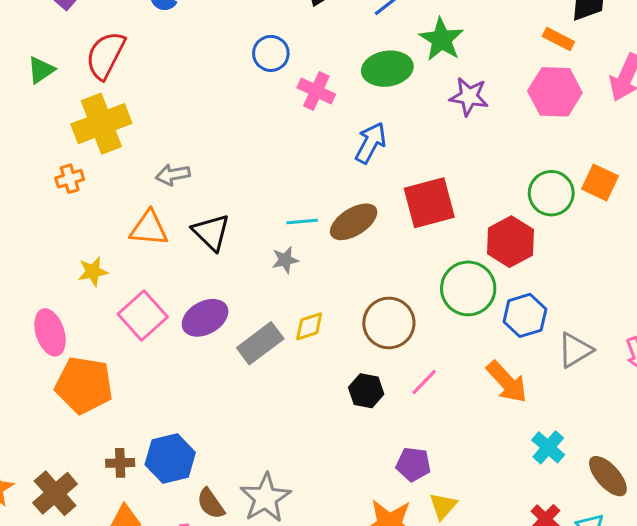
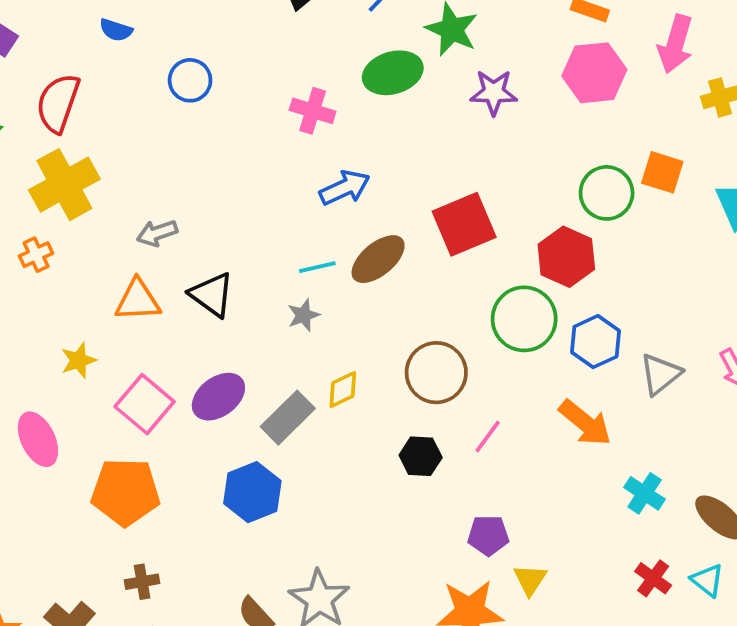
blue circle: (271, 53) -> (190, 80), moved
blue arrow: (371, 143) -> (345, 188), moved, turned 45
orange pentagon: (84, 385) -> (125, 492), moved
blue hexagon: (170, 458) -> (252, 492), moved

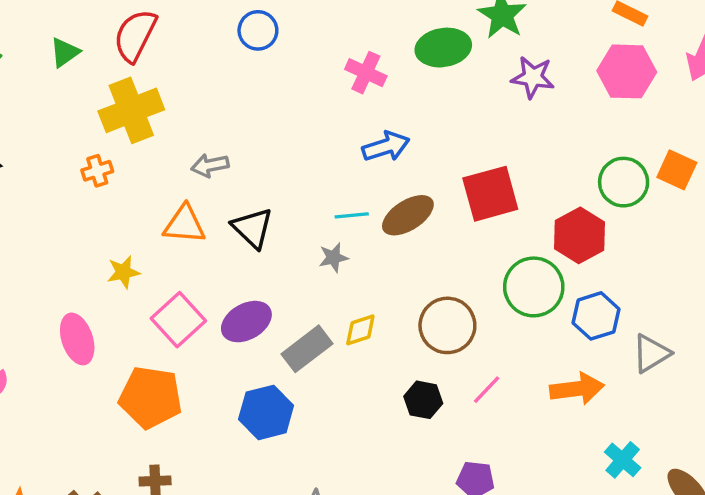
orange arrow: (585, 423) -> (577, 389), turned -54

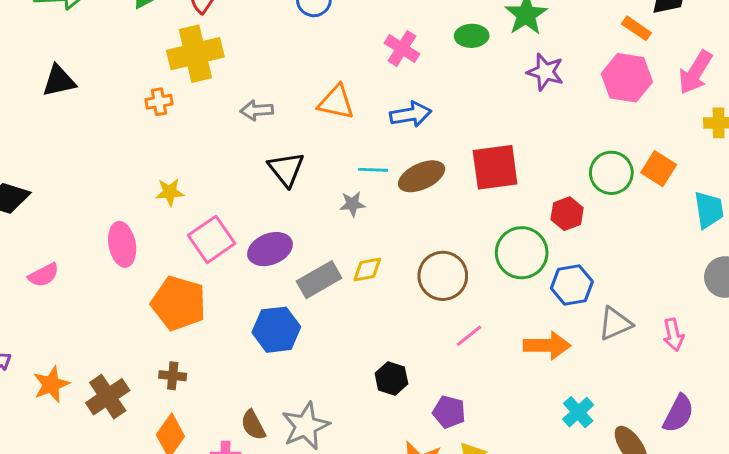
green ellipse: (443, 48) -> (472, 36), size x0.7
orange triangle: (184, 224) -> (336, 102), moved
red hexagon: (579, 235) -> (567, 214), size x0.7
black hexagon: (423, 400) -> (391, 379), moved

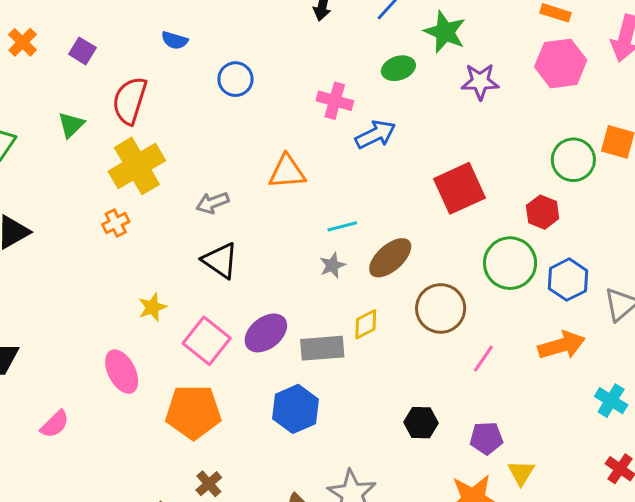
blue arrow: (411, 114) -> (375, 135), moved
black triangle: (286, 169) -> (220, 261), moved
brown ellipse: (422, 176) -> (390, 258), moved
gray rectangle: (319, 280) -> (322, 348), turned 42
brown cross: (173, 376) -> (209, 484), turned -30

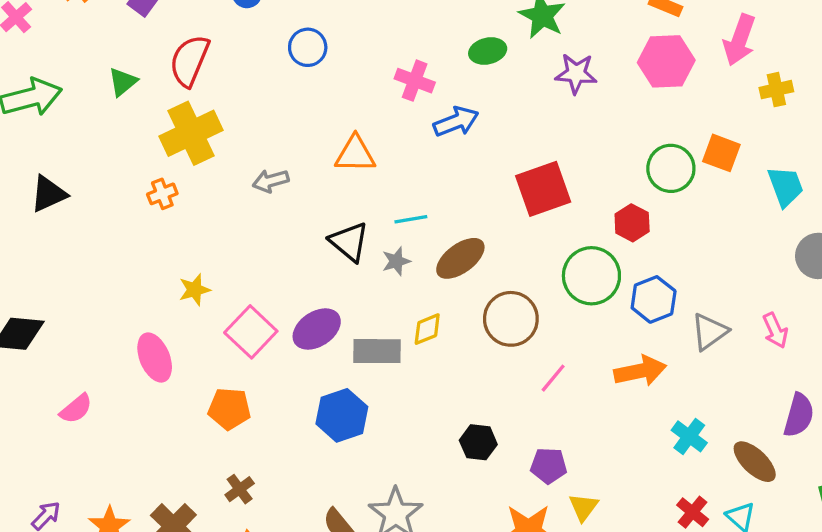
black triangle: (220, 261) -> (349, 242), moved
orange pentagon: (193, 412) -> (229, 409), size x0.7

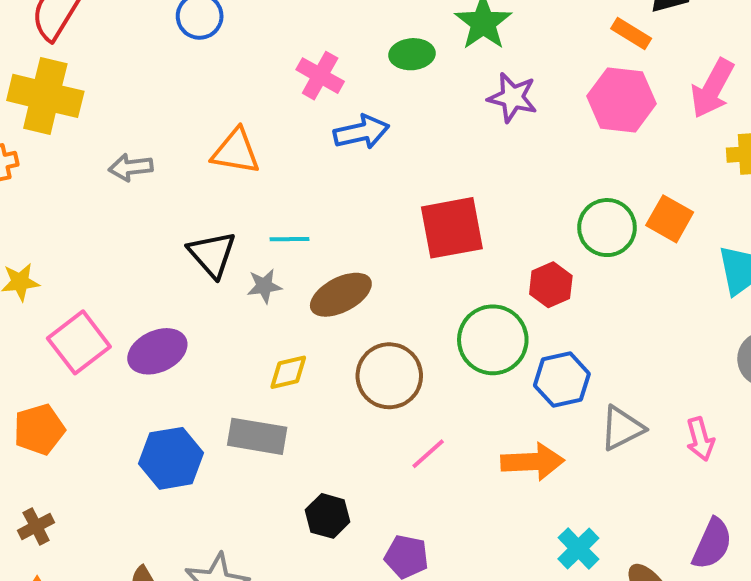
yellow cross: (191, 133) -> (45, 96), turned 30
gray rectangle: (377, 351) -> (257, 436), moved
orange pentagon: (229, 409) -> (39, 429), turned -30

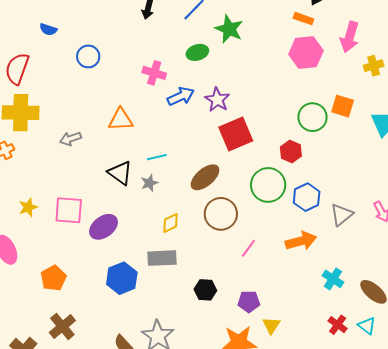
purple star: (512, 97) -> (217, 100), moved, turned 30
brown ellipse: (341, 295) -> (205, 177), moved
pink square: (79, 342) -> (69, 210), moved, turned -36
brown cross: (36, 526) -> (62, 326), size x1.5

